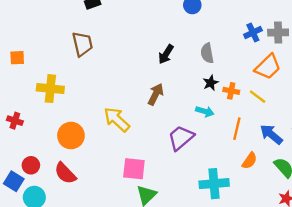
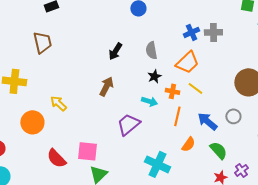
orange trapezoid: (268, 67) -> (187, 62), moved
orange cross: (231, 91) -> (172, 91), moved
yellow arrow: (117, 119) -> (58, 103), moved, size x0.7
red semicircle: (65, 173) -> (56, 158), moved
cyan cross: (214, 184) -> (157, 164), turned 30

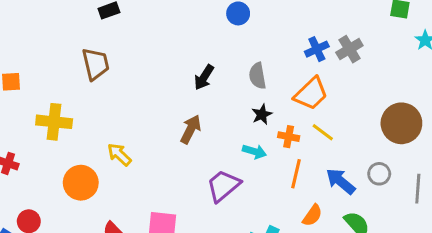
gray cross: (213, 32) -> (349, 49), turned -30

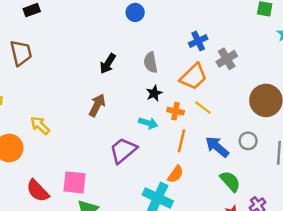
gray cross: (349, 49) -> (227, 59), moved
orange semicircle: (312, 215) -> (176, 174), moved

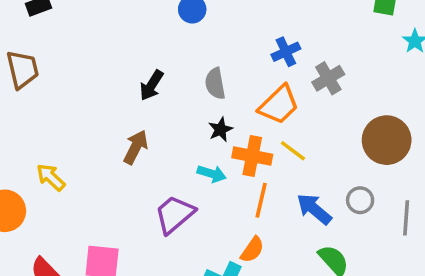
orange cross: (176, 111) -> (252, 156), size x1.5

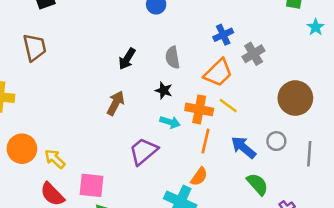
black star: (220, 129) -> (164, 90), moved, turned -30
yellow arrow: (51, 177) -> (55, 159), moved

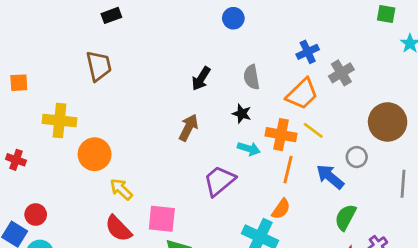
gray circle: (276, 141) -> (357, 157), moved
orange circle: (22, 149) -> (95, 154), moved
green semicircle: (257, 184) -> (345, 217), turned -110

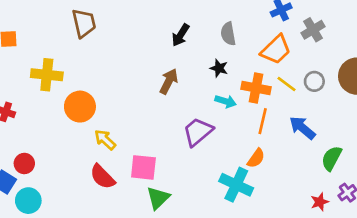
gray circle: (357, 157) -> (314, 81), moved
green semicircle: (345, 217) -> (332, 158), moved

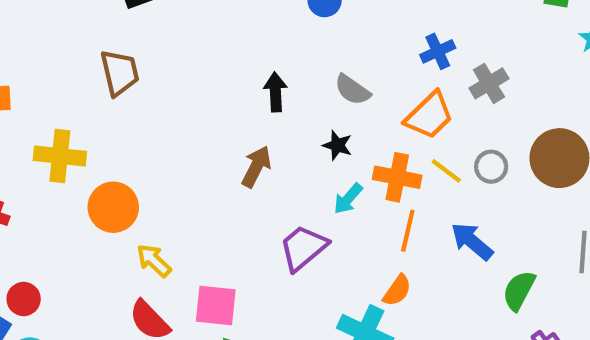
gray semicircle: (228, 34) -> (352, 90), turned -45
black arrow: (181, 35) -> (275, 92), turned 145
cyan arrow: (226, 101) -> (348, 199), turned 114

